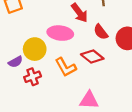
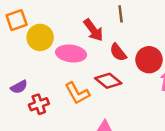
yellow circle: (35, 49) -> (40, 37), moved

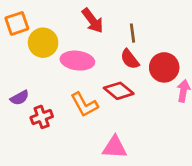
brown line: (121, 14) -> (132, 33), moved
red arrow: (93, 30) -> (93, 21), moved

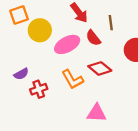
red semicircle: (130, 59) -> (93, 38), moved
pink ellipse: (77, 61) -> (67, 44), turned -35

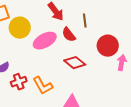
orange L-shape: (73, 79) -> (43, 86), moved

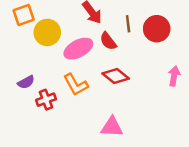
red circle: (108, 46) -> (157, 29), moved
orange L-shape: (43, 86) -> (76, 85), moved

